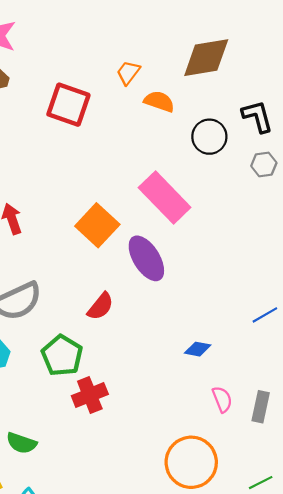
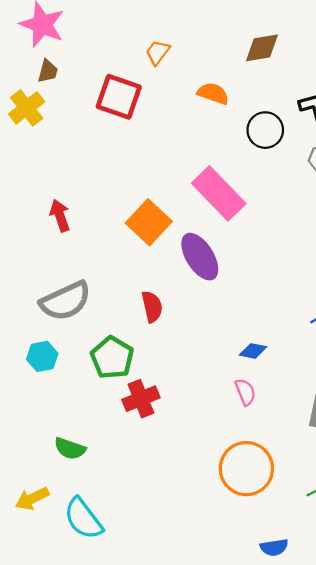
brown diamond: (206, 58) -> (262, 48), size x0.7
orange trapezoid: (128, 73) -> (158, 52), moved
red semicircle: (100, 306) -> (152, 307), turned -52
pink semicircle: (222, 399) -> (245, 392), moved

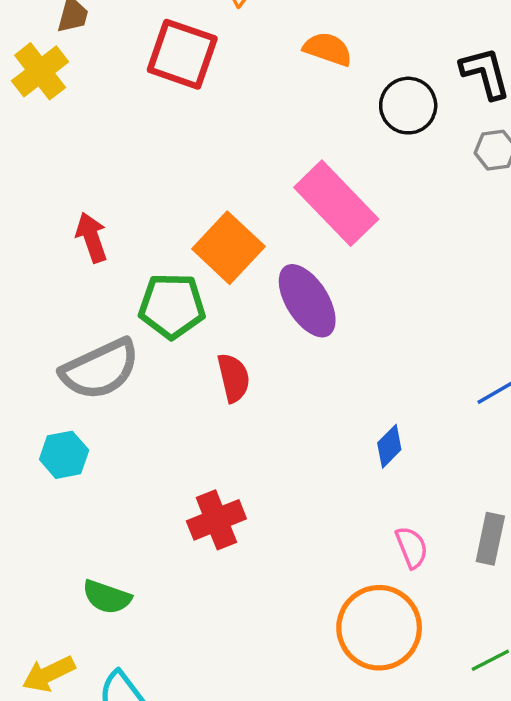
blue diamond: (253, 351) -> (389, 446), turned -56
green pentagon: (112, 358) -> (172, 306), moved, turned -30
pink semicircle: (245, 392) -> (412, 547), moved

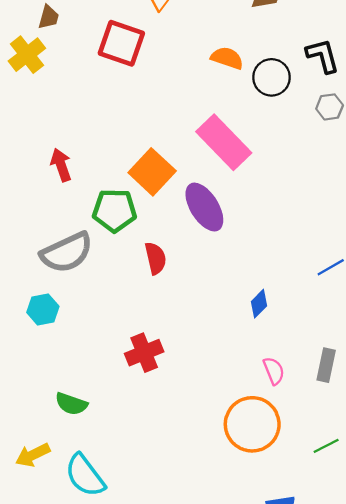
orange semicircle: (328, 49) -> (227, 58), moved

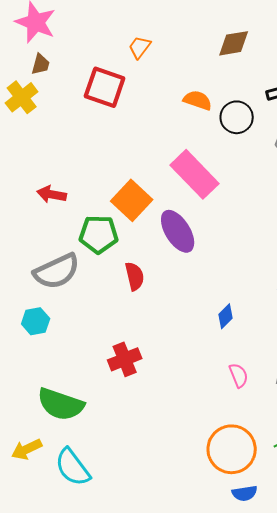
red arrow: (61, 165) -> (52, 194), turned -60
green semicircle: (71, 404) -> (61, 404), size x1.6
orange circle: (252, 424) -> (232, 449), moved

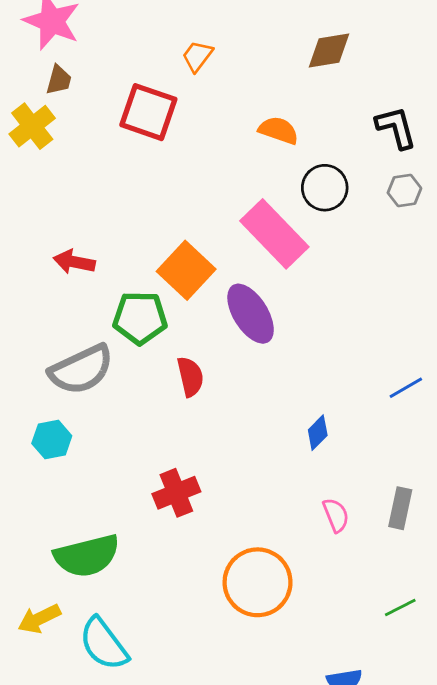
black circle: (237, 117) -> (325, 188), moved
green semicircle: (61, 404) -> (87, 556), turned -33
orange circle: (232, 449) -> (258, 582), moved

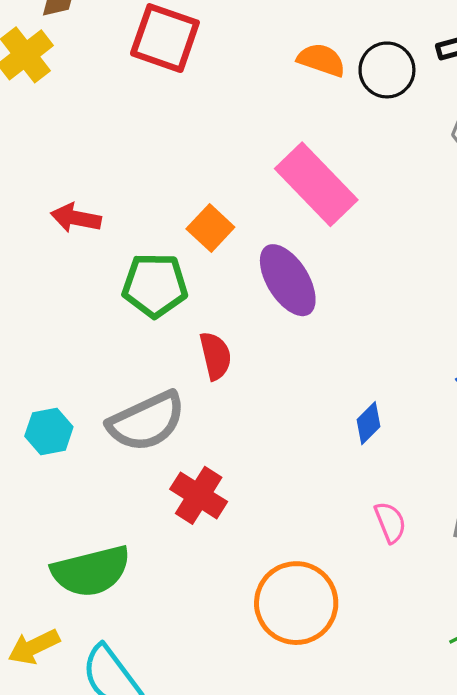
black circle: (325, 188) -> (387, 70), moved
orange square: (186, 270) -> (210, 228), size x0.7
gray semicircle: (81, 370) -> (146, 421), moved
red cross: (176, 493) -> (199, 495), turned -36

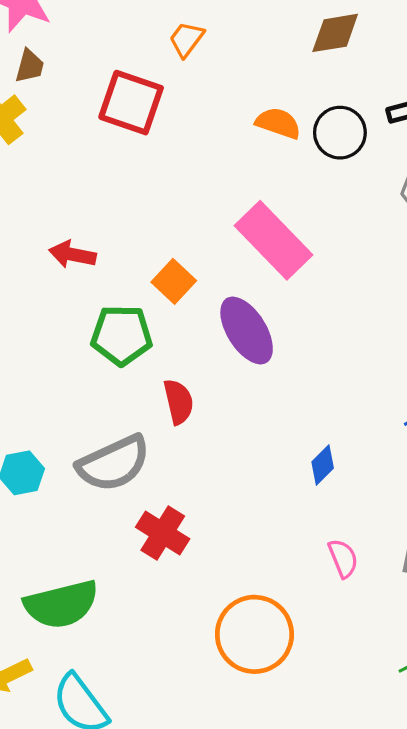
red arrow: (76, 218) -> (72, 254), moved

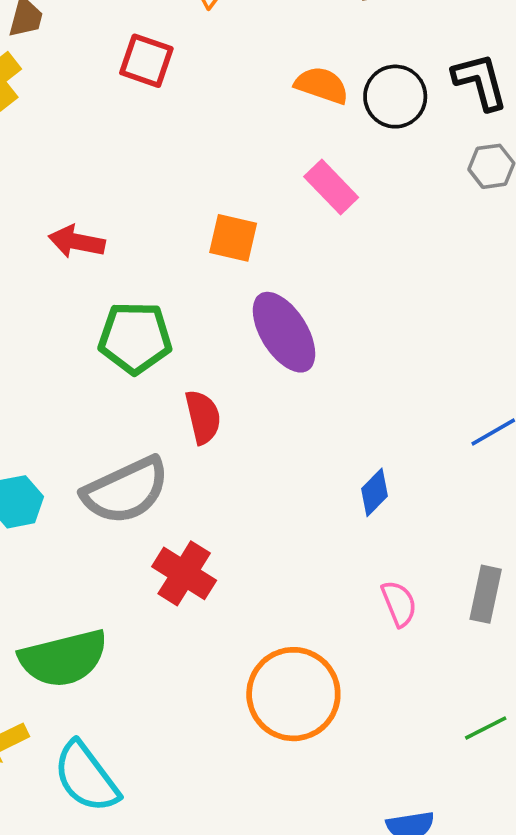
red square: (131, 103) -> (146, 61), size x0.7
pink rectangle: (273, 240) -> (331, 187), moved, size x0.6
orange square: (174, 281) -> (233, 238), moved, turned -30

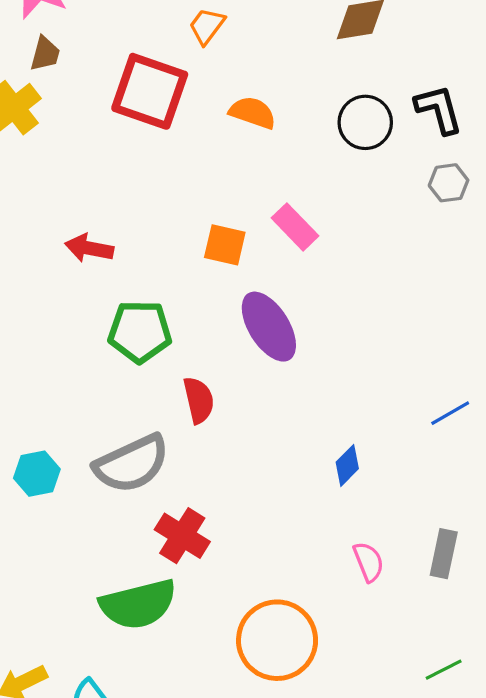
red square: (146, 61) -> (150, 91), size x1.6
orange semicircle: (322, 85) -> (253, 113), moved
pink rectangle: (331, 187) -> (295, 227), moved
green semicircle: (63, 658) -> (138, 604), moved

